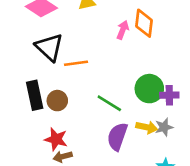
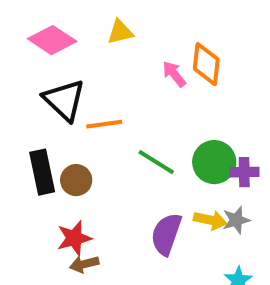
pink arrow: (123, 30) -> (174, 74), turned -60
green line: (109, 103) -> (156, 162), moved
red star: (56, 139) -> (74, 238), turned -30

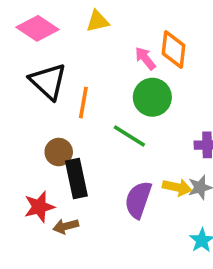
orange line: (104, 124) -> (83, 103), turned -72
green circle: (214, 162) -> (152, 97), moved
black rectangle: (42, 172) -> (76, 179), moved
red star: (74, 238) -> (39, 207), moved

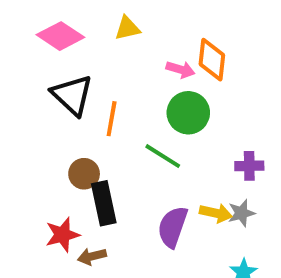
pink arrow: (145, 58) -> (180, 69), turned 145

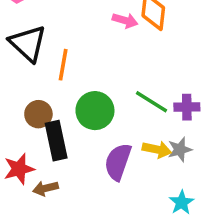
green circle: (188, 113) -> (95, 111), moved
green line: (163, 156) -> (151, 102), moved

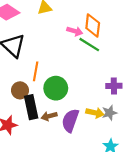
orange line: (63, 65) -> (36, 71), moved
green line: (151, 102) -> (89, 45), moved
brown arrow: (45, 188) -> (49, 116), moved

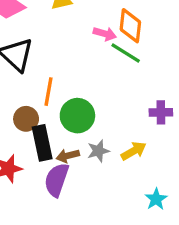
yellow arrow: (95, 113) -> (134, 151), turned -42
gray star: (109, 113) -> (98, 151), moved
purple semicircle: (70, 121) -> (57, 180), moved

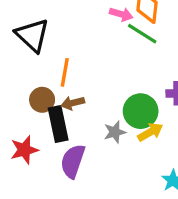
green circle: (77, 116) -> (141, 111), moved
brown arrow: (68, 156) -> (73, 103), moved

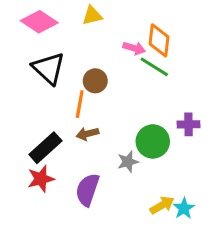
brown circle: (42, 100) -> (95, 81), moved
black rectangle: (58, 124) -> (45, 148), moved, turned 60
yellow arrow: (150, 132) -> (162, 205), moved

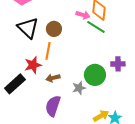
brown circle: (95, 81) -> (54, 29), moved
brown arrow: (87, 134) -> (53, 78), moved
black rectangle: (45, 148) -> (15, 84), moved
red star: (41, 179) -> (33, 65), moved

